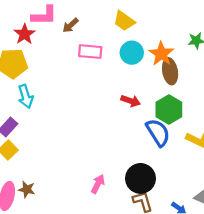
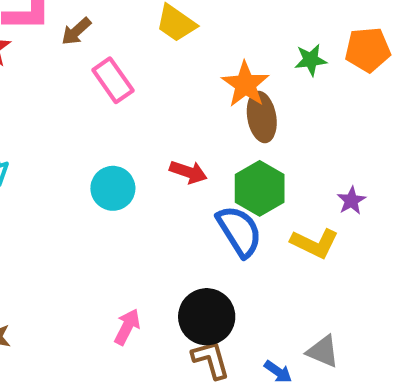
pink rectangle: (90, 52) -> (113, 80), turned 50
cyan circle: (132, 53) -> (113, 188), moved

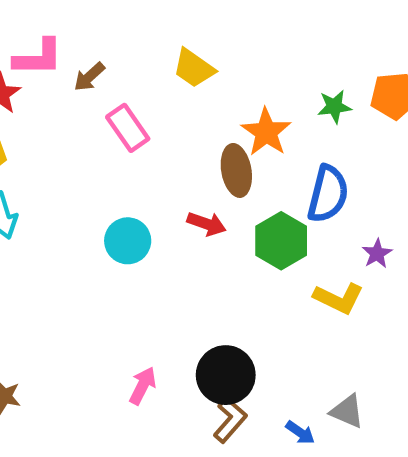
brown ellipse: (262, 117) -> (236, 170), moved
blue semicircle: (239, 231) -> (328, 194), moved, turned 46
brown L-shape: (211, 360) -> (230, 420), turned 57

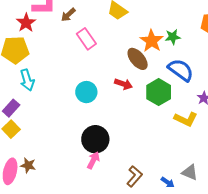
green star: (334, 107) -> (173, 37), moved
brown ellipse: (236, 170) -> (138, 59), turned -30
blue semicircle: (328, 194) -> (181, 70), turned -68
black circle: (226, 375) -> (95, 139), moved

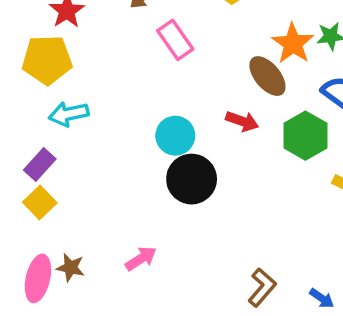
cyan arrow: (27, 80) -> (69, 114), turned 95
black circle: (95, 139) -> (192, 179), moved
pink arrow: (93, 160) -> (141, 259), moved, turned 30

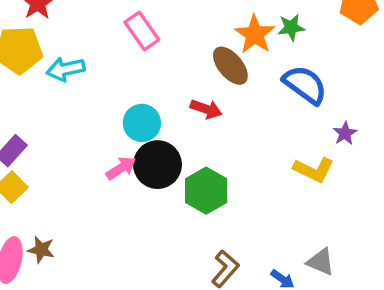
cyan arrow: (69, 114) -> (66, 69), moved
green hexagon: (305, 136) -> (206, 191), moved
pink arrow: (141, 259) -> (121, 168), moved

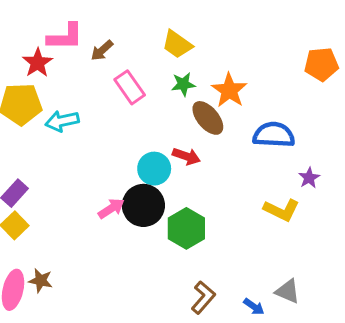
green star: (291, 27) -> (183, 84), moved
blue semicircle: (305, 85) -> (274, 135), turned -33
cyan circle: (142, 123) -> (154, 169), moved

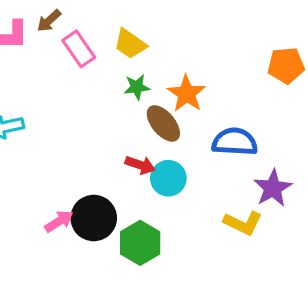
brown arrow: (102, 50) -> (49, 21), moved
pink rectangle: (130, 87) -> (79, 49), moved
cyan circle: (154, 169) -> (168, 178), moved
purple star: (309, 178) -> (273, 188), size x1.6

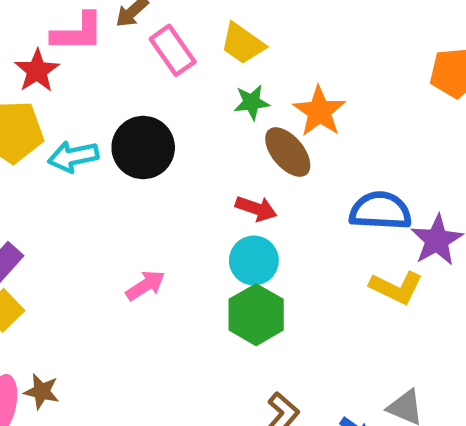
blue semicircle: (235, 142) -> (380, 211), moved
cyan circle: (168, 178) -> (254, 260), moved
black circle: (94, 218) -> (143, 148), moved

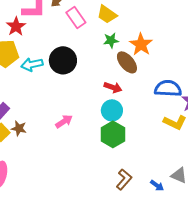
brown star: (42, 391) -> (19, 128), moved

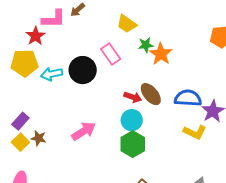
pink rectangle: (76, 17) -> (111, 54), moved
green star: (111, 40) -> (146, 45), moved
brown ellipse: (127, 62) -> (151, 94), moved
pink arrow: (64, 121) -> (84, 131), size x1.4

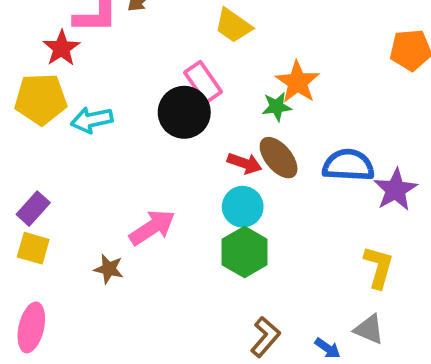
green star: (146, 45) -> (277, 107), moved
black circle: (83, 70) -> (184, 112), moved
yellow L-shape: (195, 132) -> (379, 267), moved, turned -100
brown star: (39, 138) -> (109, 269), moved
yellow square: (20, 142) -> (33, 248), turned -30

